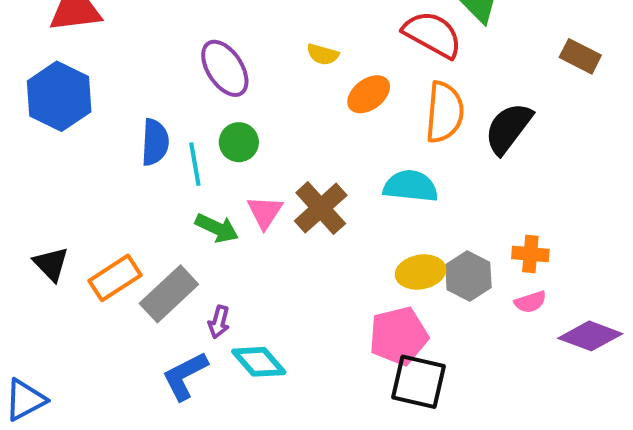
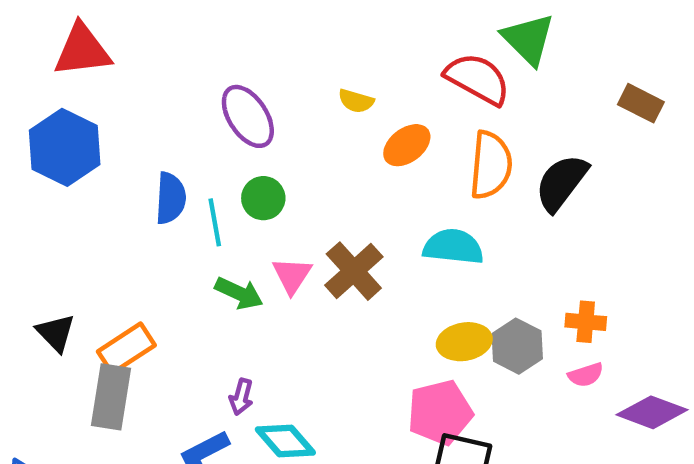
gray rectangle: (169, 294) -> (111, 397), moved, turned -38

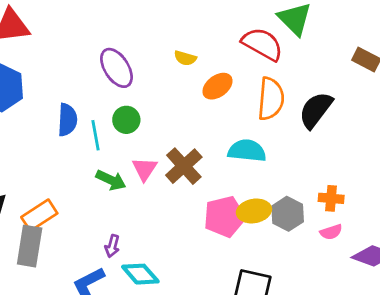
pink pentagon: (440, 412) -> (225, 217), moved

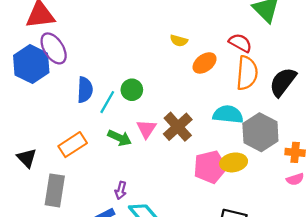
red semicircle: (262, 44) -> (240, 43), moved, size x0.7
purple ellipse: (117, 68) -> (54, 48), moved
cyan line: (95, 135) -> (107, 102), turned 40
gray hexagon: (288, 214) -> (260, 132), moved, size x1.4
orange rectangle: (39, 215) -> (73, 145), moved

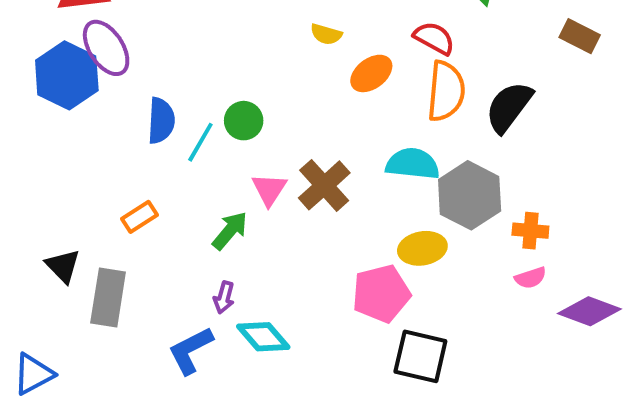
green arrow: (120, 138) -> (230, 231), moved, turned -75
orange rectangle: (73, 145) -> (139, 217), size x0.7
black triangle: (27, 158) -> (63, 266), moved
pink pentagon: (210, 167) -> (381, 294), moved

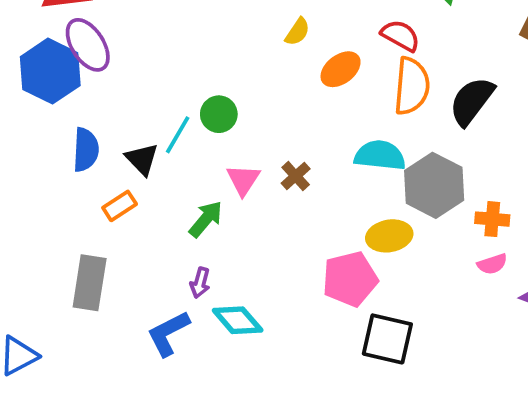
yellow semicircle: (326, 34) -> (297, 32), turned -72
blue semicircle: (161, 121) -> (86, 150), moved
brown cross: (324, 185) -> (296, 176), size x0.6
black triangle: (63, 266) -> (142, 159), moved

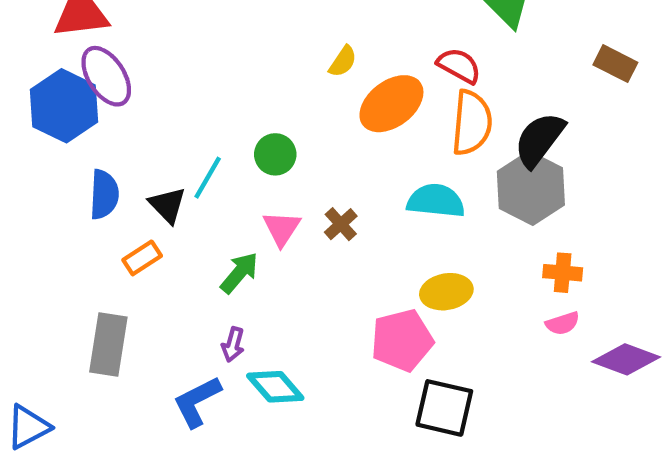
orange ellipse: (341, 69) -> (391, 104), size x1.4
green circle: (219, 114) -> (275, 154), moved
gray hexagon: (434, 185) -> (531, 188), moved

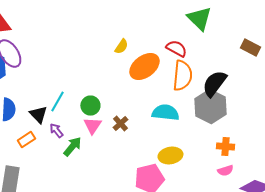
green circle: (275, 154) -> (90, 106), moved
purple arrow: (233, 345) -> (56, 130), moved, turned 126

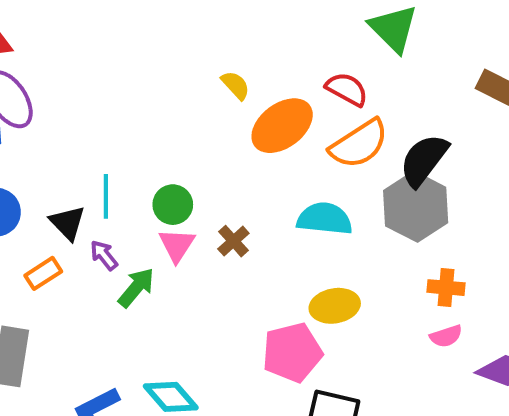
yellow semicircle: (121, 46) -> (236, 85), turned -77
orange semicircle: (182, 76) -> (359, 144), turned 52
cyan line: (57, 102) -> (106, 196), turned -30

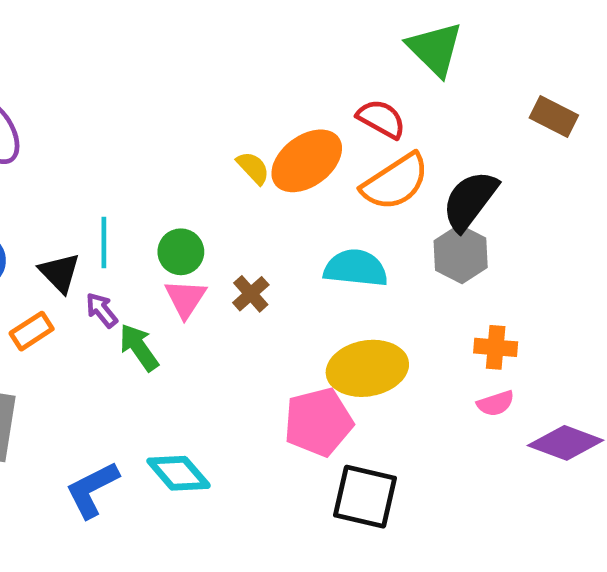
yellow semicircle: (236, 85) -> (253, 168), moved
gray hexagon: (416, 207) -> (461, 254), size x0.7
green arrow: (136, 288) -> (139, 347), turned -75
yellow ellipse: (335, 306) -> (367, 368), size x1.4

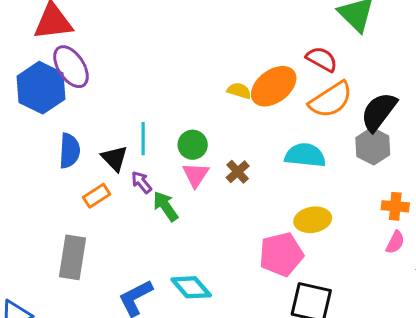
yellow semicircle: (253, 168) -> (239, 91), turned -30
yellow ellipse: (367, 368) -> (313, 220), size x0.7
pink semicircle: (496, 403) -> (395, 242), turned -45

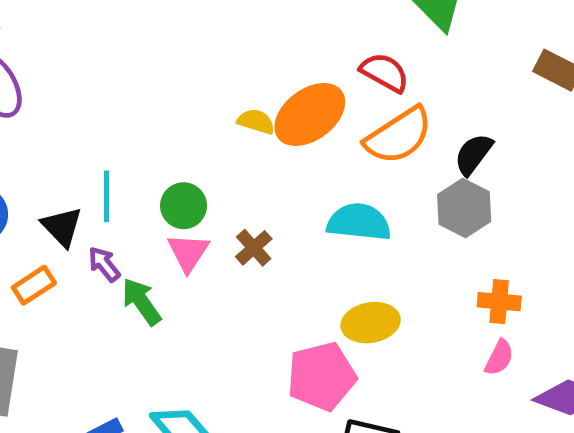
black semicircle: (379, 112) -> (473, 154), size x0.7

